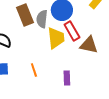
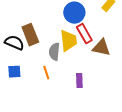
brown rectangle: (25, 15) -> (30, 35), moved
gray semicircle: (42, 19) -> (54, 52), moved

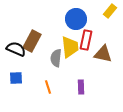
red rectangle: (84, 34) -> (86, 40), turned 42
brown rectangle: (30, 35) -> (32, 41), turned 50
orange line: (46, 73) -> (48, 87), moved

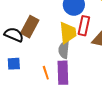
gray semicircle: (56, 58) -> (64, 50), moved
purple rectangle: (81, 87) -> (63, 73), moved, size x1.6

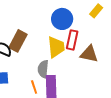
gray semicircle: (64, 50) -> (43, 69), moved

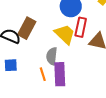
yellow trapezoid: (56, 47) -> (65, 34), turned -40

